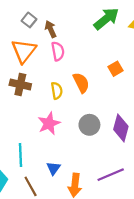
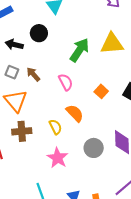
pink semicircle: (58, 51) -> (66, 82), moved

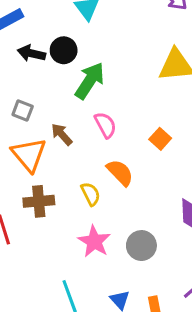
black arrow: (14, 45) -> (31, 53), moved
green arrow: (80, 50) -> (90, 81), moved
brown arrow: (33, 74) -> (62, 134), moved
gray circle: (94, 148) -> (141, 246), moved

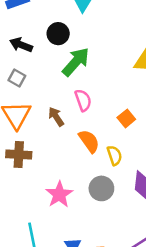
black arrow: (31, 53) -> (21, 45), moved
brown arrow: (62, 134) -> (56, 117), moved
yellow semicircle: (90, 194) -> (114, 155), moved
gray circle: (141, 246) -> (101, 188), moved

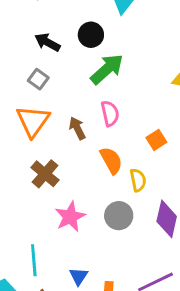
brown cross: (19, 155) -> (45, 174), moved, turned 30

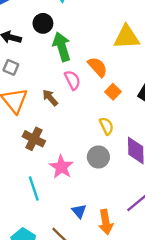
green arrow: (107, 69) -> (62, 47), turned -52
orange semicircle: (111, 160) -> (98, 67), moved
cyan line: (34, 260) -> (34, 189), moved

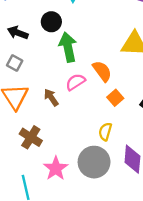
pink semicircle: (72, 80) -> (75, 82), turned -102
yellow semicircle: (106, 126) -> (105, 132), turned -144
gray circle: (98, 157) -> (94, 162), size x1.4

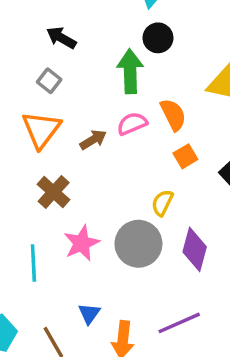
black circle: (51, 22) -> (158, 38), moved
brown arrow: (51, 97) -> (93, 140), turned 84

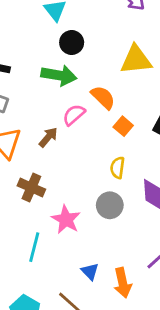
green arrow: (130, 71) -> (59, 75), turned 120
gray circle: (138, 244) -> (110, 205), size x0.7
cyan line: (33, 263) -> (34, 247), turned 36

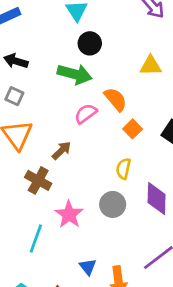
yellow triangle: (136, 60) -> (151, 66), size x0.7
brown arrow: (48, 137) -> (62, 150), moved

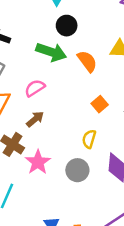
orange semicircle: (116, 99) -> (87, 61), moved
pink semicircle: (86, 114) -> (35, 88), moved
pink star: (69, 214) -> (38, 162), moved

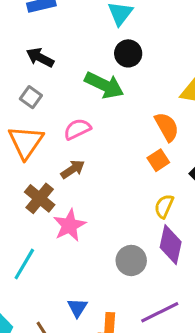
orange semicircle: (87, 61) -> (167, 127), moved
yellow semicircle: (89, 139) -> (164, 206), moved
gray circle: (77, 170) -> (131, 260), moved

